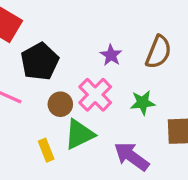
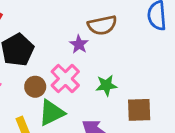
brown semicircle: (158, 52) -> (102, 25), moved, turned 56

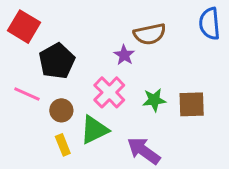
brown circle: (35, 87) -> (61, 110), moved
brown square: (139, 110) -> (192, 104), moved

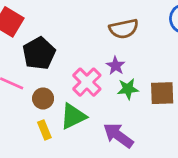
purple star: (124, 55) -> (116, 66), moved

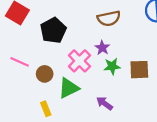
black pentagon: (39, 53) -> (53, 30), moved
yellow rectangle: (44, 130) -> (46, 109), moved
purple arrow: (118, 135) -> (104, 103), size x0.7

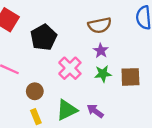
purple star: (102, 48) -> (101, 51), moved
brown circle: (45, 74) -> (35, 91), moved
green triangle: (69, 88) -> (67, 110), moved

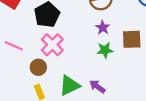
pink cross: (70, 68) -> (52, 45), moved
brown square: (130, 77) -> (132, 39), moved

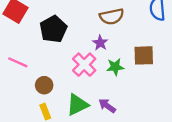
purple star: (103, 28) -> (100, 43), moved
pink cross: (52, 45) -> (84, 65), moved

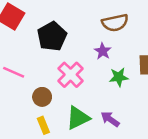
pink cross: (84, 65) -> (71, 75), moved

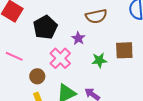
purple star: (103, 51) -> (78, 38), moved

